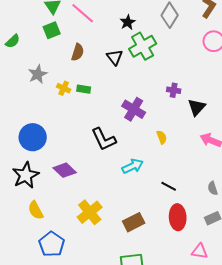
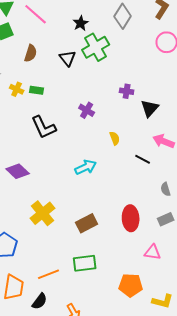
purple cross: (134, 109) -> (87, 110), size x0.7
black L-shape: (104, 139) -> (44, 127), moved
black line: (169, 186) -> (143, 159), moved

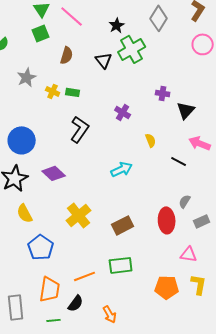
black L-shape: (44, 127) -> (80, 129), turned -120
gray semicircle: (166, 189) -> (185, 201), moved, turned 48
yellow L-shape: (163, 301) -> (199, 284), moved, turned -95

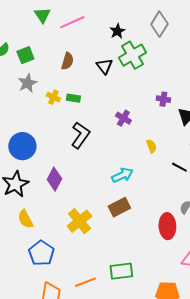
pink line: (72, 16) -> (72, 22), turned -65
green square: (41, 33) -> (25, 55), moved
purple diamond: (54, 173) -> (54, 179), turned 75
brown rectangle: (123, 225) -> (119, 207), moved

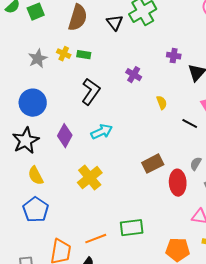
brown semicircle: (67, 61) -> (78, 18), size x1.5
gray star: (27, 83) -> (38, 59), moved
cyan arrow: (122, 175) -> (102, 132), moved
brown rectangle: (119, 207) -> (153, 164), moved
blue pentagon: (41, 253) -> (36, 210), moved

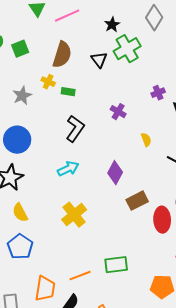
yellow cross: (64, 54) -> (48, 82), moved
purple cross: (174, 56) -> (158, 93), turned -32
cyan arrow: (102, 132) -> (68, 169), moved
purple diamond: (65, 136) -> (115, 173), moved

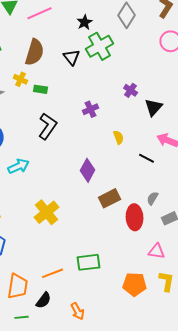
purple cross: (158, 93) -> (131, 90), turned -32
purple cross: (118, 112) -> (91, 109), turned 35
cyan arrow: (68, 169) -> (19, 166), moved

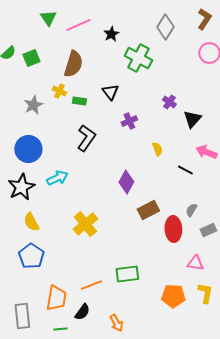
black star: (85, 22) -> (111, 34), moved
green cross: (100, 46) -> (138, 58), turned -32
black triangle: (72, 57) -> (110, 92), moved

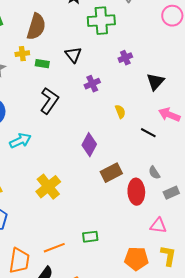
green cross: (138, 58) -> (101, 21), turned -32
yellow cross: (59, 91) -> (22, 54), turned -32
purple cross: (169, 102) -> (125, 58), moved, turned 32
gray semicircle: (191, 210) -> (154, 173), turned -64
green rectangle: (127, 274) -> (90, 237), size x0.7

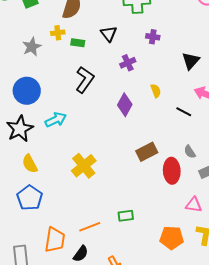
purple cross: (125, 58) -> (153, 37), moved, turned 32
purple diamond: (89, 145) -> (125, 105), moved

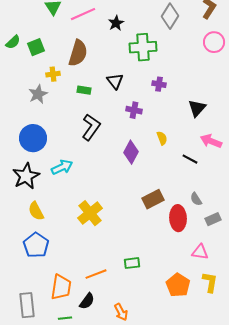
yellow cross: (58, 33) -> (53, 74), moved
purple cross: (128, 63) -> (134, 110), turned 35
orange pentagon: (172, 238) -> (178, 285), turned 30

